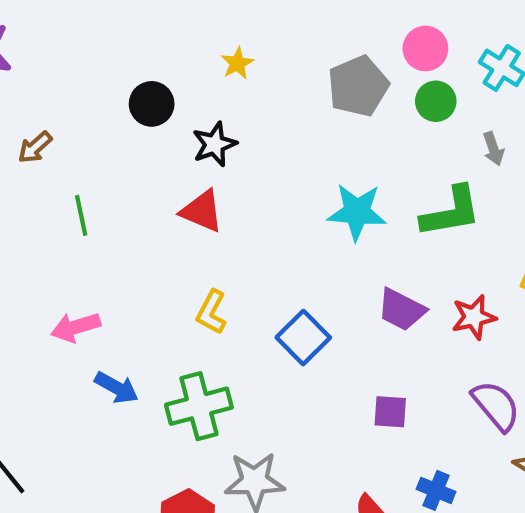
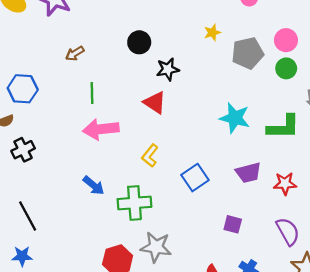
yellow star: (237, 63) -> (212, 33), moved
purple trapezoid: (401, 310) -> (248, 173), turned -52
pink arrow: (76, 327) -> (101, 129), moved, size x1.4

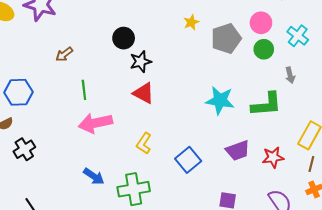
black star: (168, 69) -> (141, 62), moved

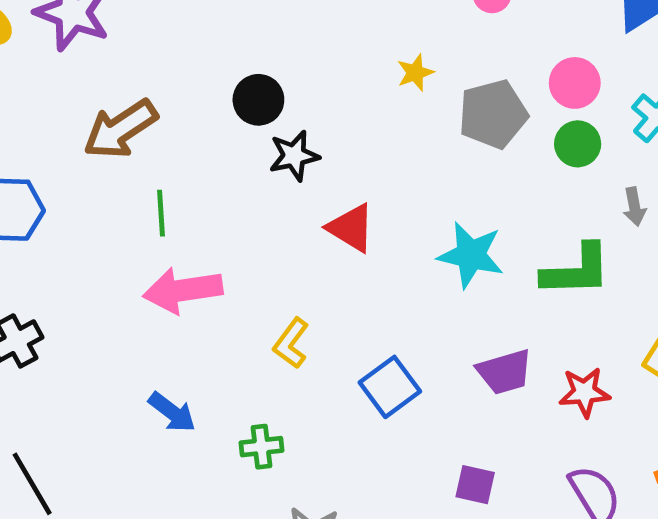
brown arrow: (64, 54) -> (120, 129), size x1.8
red triangle: (144, 93) -> (351, 228), moved
green cross: (134, 189) -> (261, 447), size x0.6

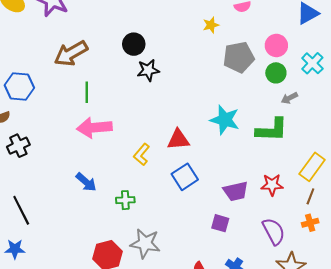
yellow star: (415, 73) -> (211, 25), moved
gray arrow: (634, 207) -> (289, 98), moved, turned 70
red triangle: (351, 228) -> (178, 140), moved, turned -40
purple trapezoid: (505, 372) -> (236, 191), moved

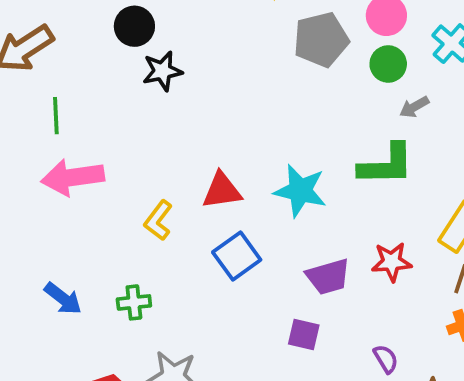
cyan star: (225, 120) -> (300, 191), moved
blue arrow: (86, 182) -> (63, 299), moved
purple semicircle: (274, 231) -> (386, 359), moved, size x0.6

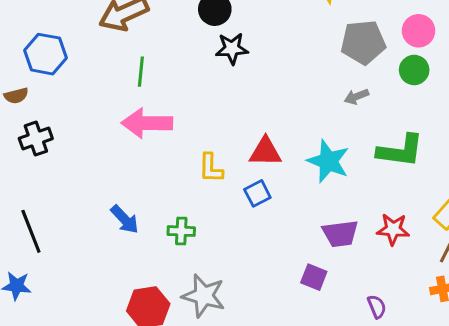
gray arrow: (414, 107) -> (356, 97), moved
yellow L-shape: (158, 220) -> (211, 168), turned -44
blue square: (237, 256) -> (257, 193), moved, size x0.7

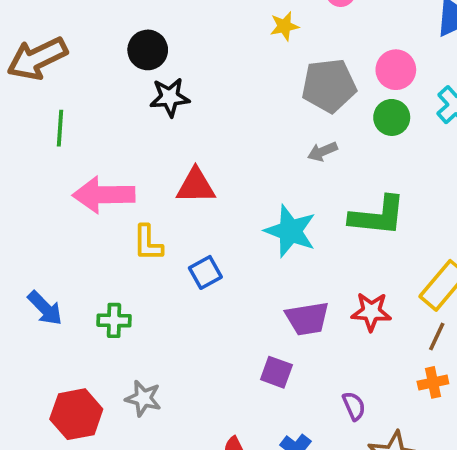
pink arrow: (147, 123) -> (104, 195), moved
red triangle: (265, 152) -> (196, 186), moved
gray star: (204, 296) -> (143, 398), size x0.7

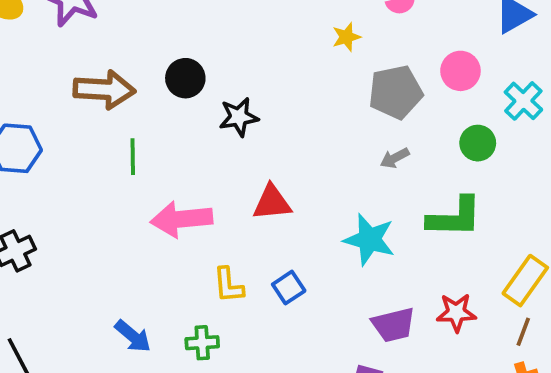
black circle: (148, 50) -> (185, 78), moved
brown arrow: (37, 58) -> (104, 90), turned -146
green circle: (392, 117) -> (478, 143), moved
yellow L-shape: (148, 243) -> (228, 285), moved

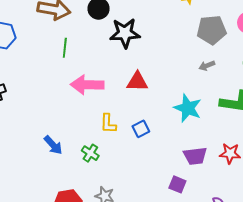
black star: (239, 117) -> (125, 33), size x1.4
green cross: (202, 343) -> (90, 153), turned 30

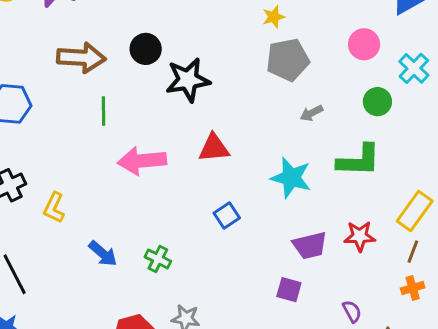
gray pentagon: (212, 30) -> (288, 60), moved
yellow L-shape: (108, 124) -> (54, 208), moved, turned 30

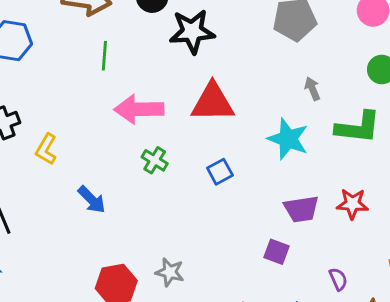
gray arrow: (311, 113) -> (312, 89), moved, turned 90
red triangle: (214, 148) -> (213, 102), size x1.4
green cross: (158, 259) -> (155, 160), moved

